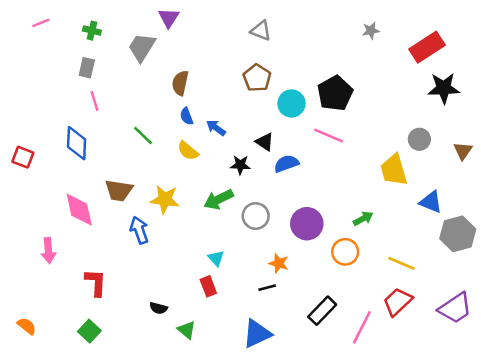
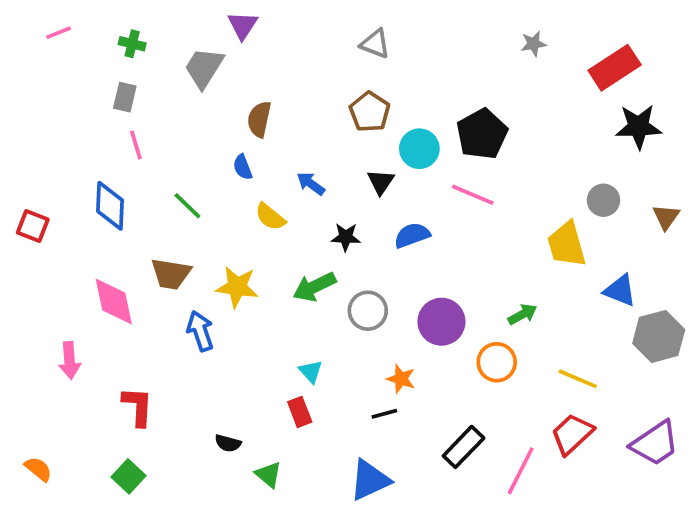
blue semicircle: (187, 116) -> (243, 167), moved
green line: (143, 135) -> (187, 206), moved
black triangle: (265, 142) -> (381, 182), moved, turned 30

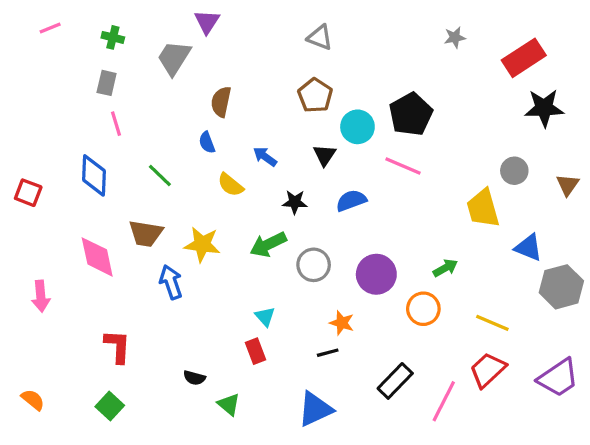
pink arrow: (70, 360) -> (41, 296), moved

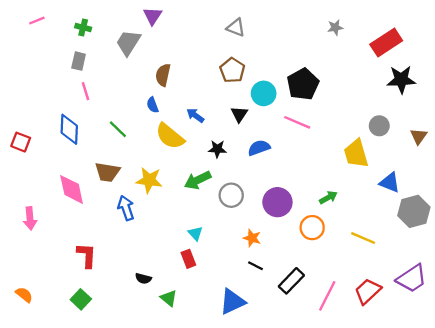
yellow semicircle: (230, 185) -> (170, 136), size x1.5
black line: (328, 353) -> (255, 266), moved, turned 42
red trapezoid: (488, 370) -> (368, 291), moved

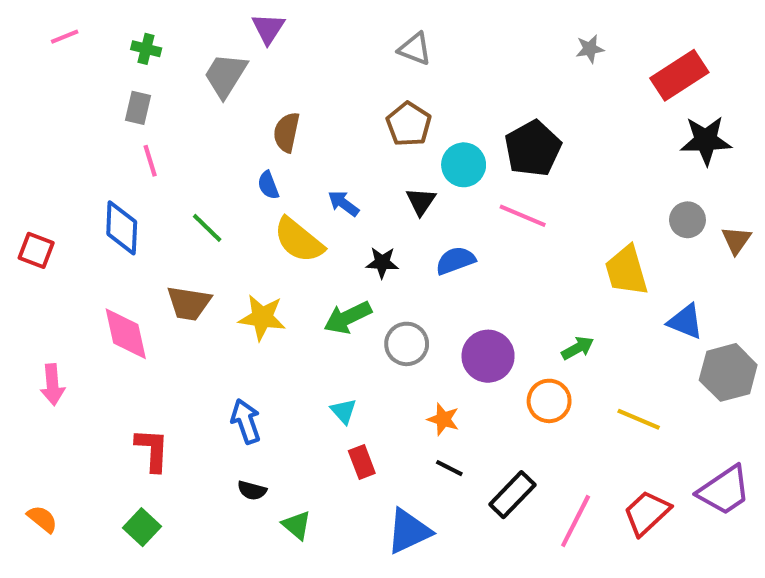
gray circle: (379, 126) -> (687, 220), moved
blue arrow: (126, 208) -> (246, 421), moved
red rectangle: (188, 259) -> (362, 462), moved

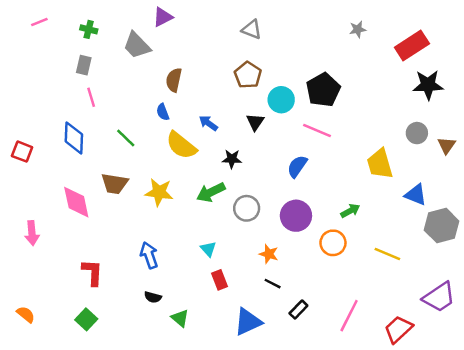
purple triangle: (268, 28) -> (163, 17), turned 30
gray trapezoid: (225, 75) -> (137, 45), turned -76
blue semicircle: (455, 260) -> (297, 166), moved, turned -35
black rectangle: (512, 495) -> (298, 309), moved, size x0.7
red trapezoid: (647, 513) -> (398, 329), moved

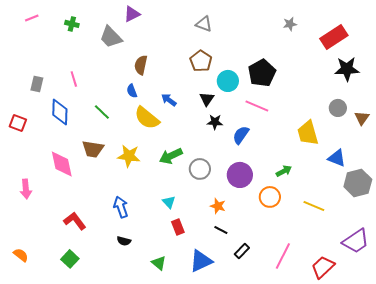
gray rectangle: (84, 65) -> (37, 84), moved
black star: (232, 159) -> (215, 122), moved
red L-shape: (92, 272) -> (75, 221), turned -40
green triangle: (180, 318) -> (159, 263), moved

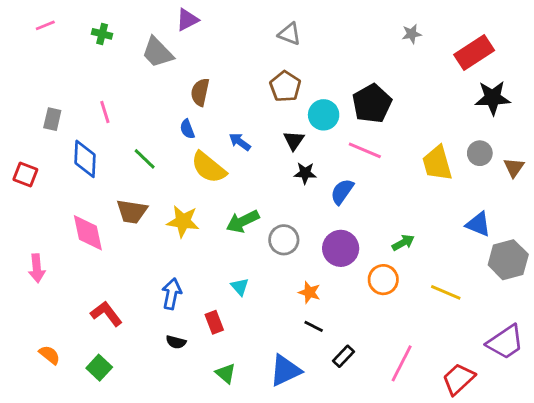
yellow trapezoid: (308, 133) -> (437, 163), moved
blue arrow: (121, 207) -> (172, 294), turned 30
red rectangle: (178, 227) -> (214, 322), moved
orange semicircle: (21, 255) -> (50, 355), moved

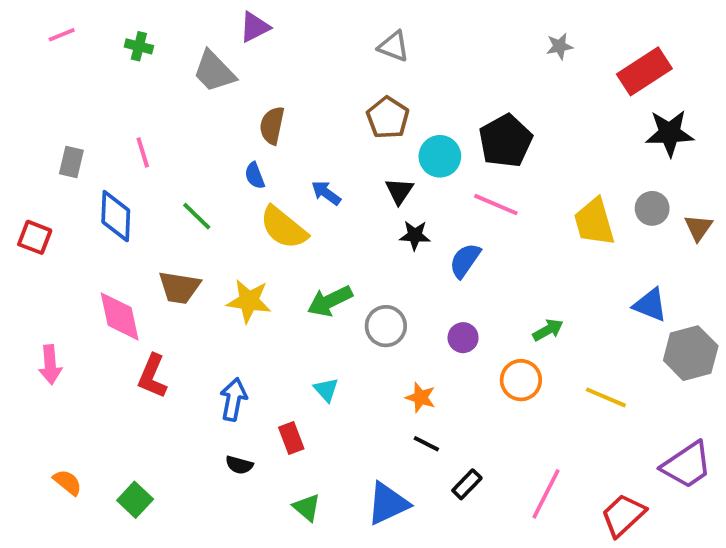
purple circle: (341, 248) -> (463, 338), size x0.6
red L-shape: (106, 314) -> (152, 376), moved, turned -120

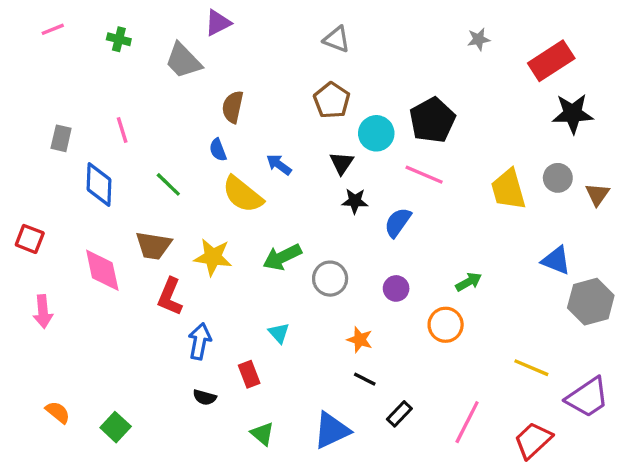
red square: (35, 237) -> (30, 239), moved
red L-shape: (152, 376) -> (170, 297), moved
yellow line: (606, 397) -> (531, 368), moved

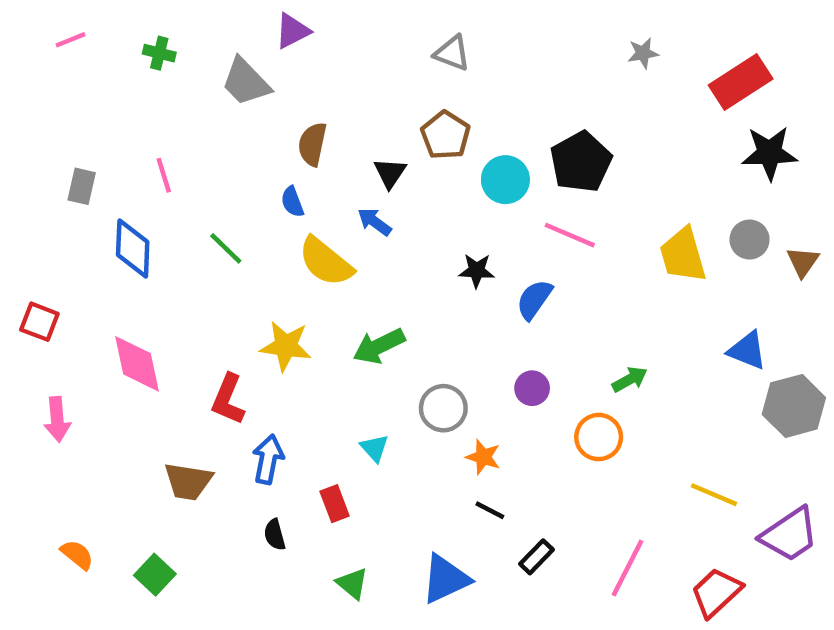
black triangle: (342, 163) -> (390, 173), moved
brown trapezoid: (153, 246) -> (188, 481), moved
gray circle: (330, 279) -> (443, 408), moved
black semicircle: (205, 397) -> (275, 535), turned 60

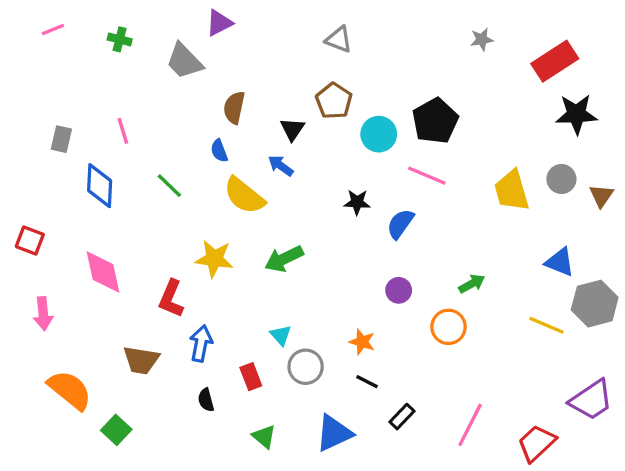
gray circle: (443, 408) -> (306, 367), moved
yellow line: (714, 495) -> (546, 325), moved
orange semicircle: (77, 555) -> (70, 390), moved, size x1.8

